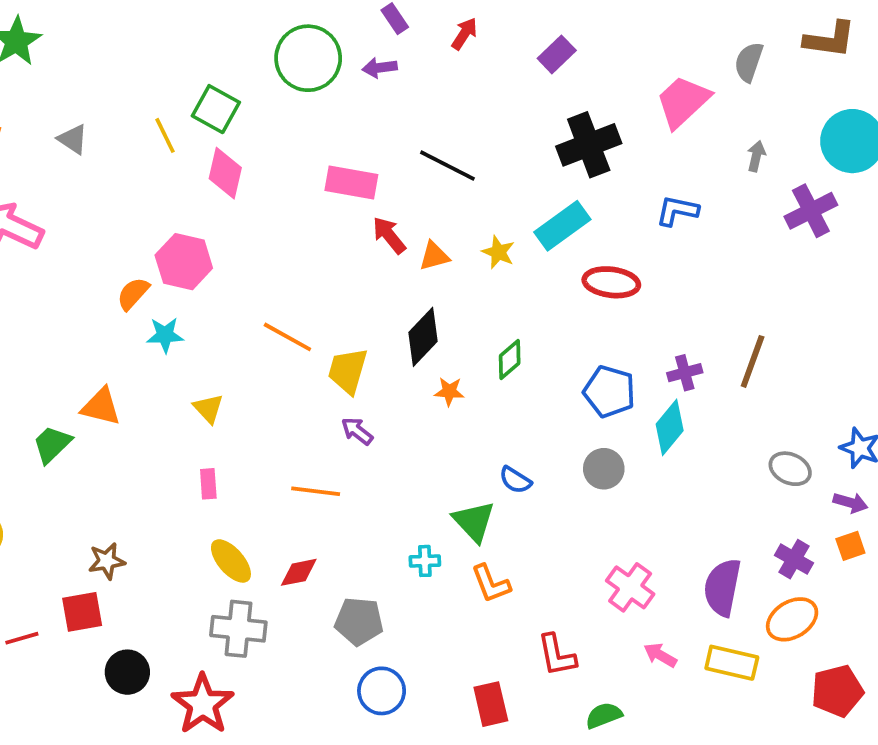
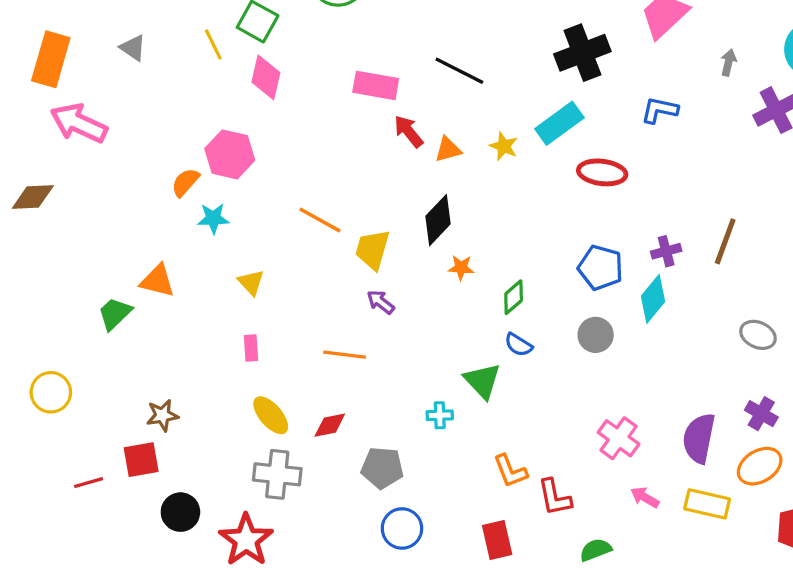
green diamond: (510, 360) -> (514, 297), moved
orange L-shape: (491, 584) -> (510, 471), moved

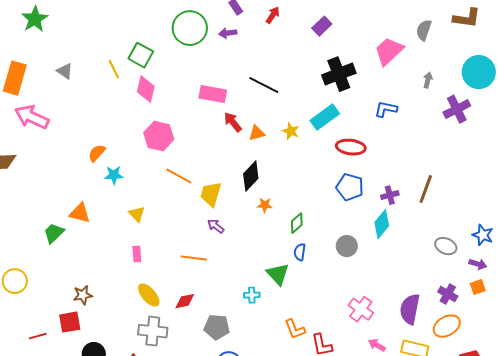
pink hexagon: (230, 154) -> (159, 136), moved
blue pentagon: (600, 268) -> (350, 187), moved
blue semicircle: (518, 345) -> (300, 252), turned 66

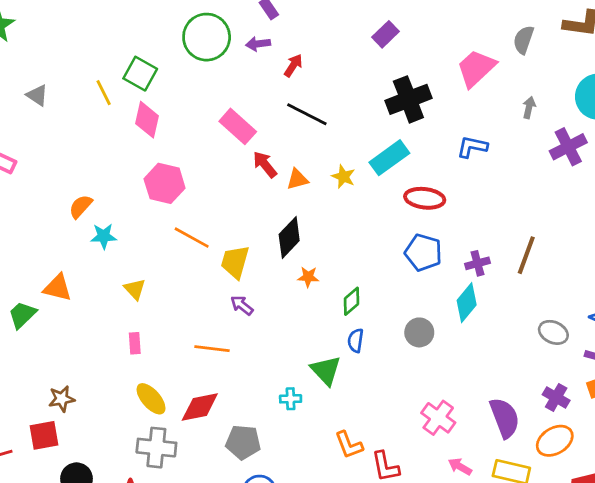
red arrow: (273, 15) -> (293, 66), moved
pink rectangle: (213, 94) -> (238, 126), turned 32
red diamond: (185, 301) -> (200, 407), size x1.4
purple semicircle: (410, 309) -> (505, 418), turned 148

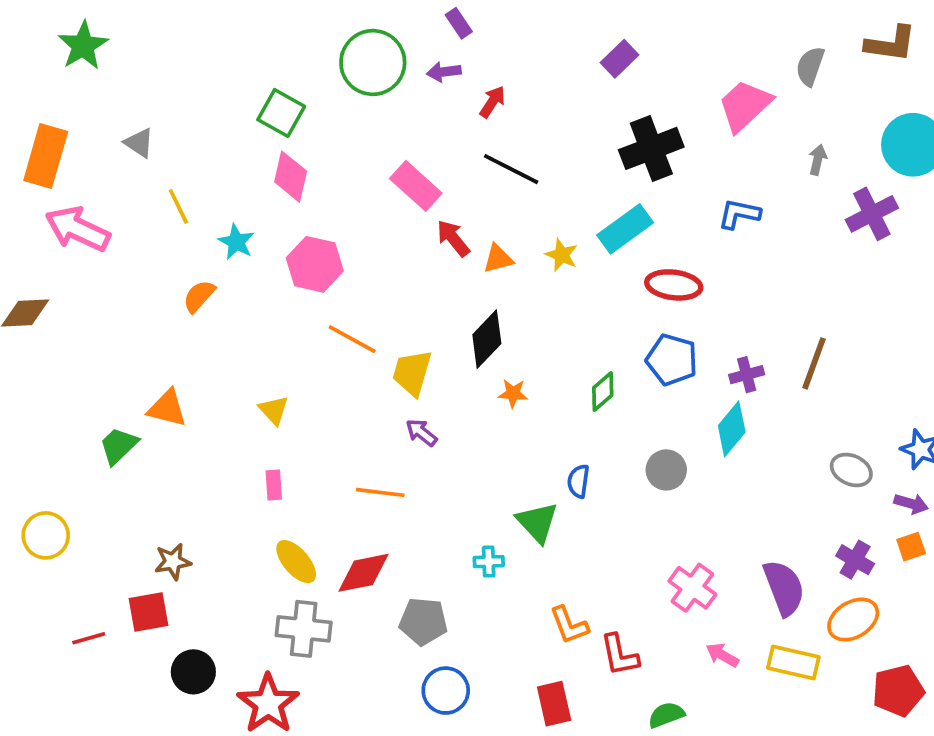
yellow line: (104, 93) -> (178, 206), moved
cyan star: (104, 236) -> (236, 242), moved, turned 30
green diamond: (352, 301) -> (603, 391), moved

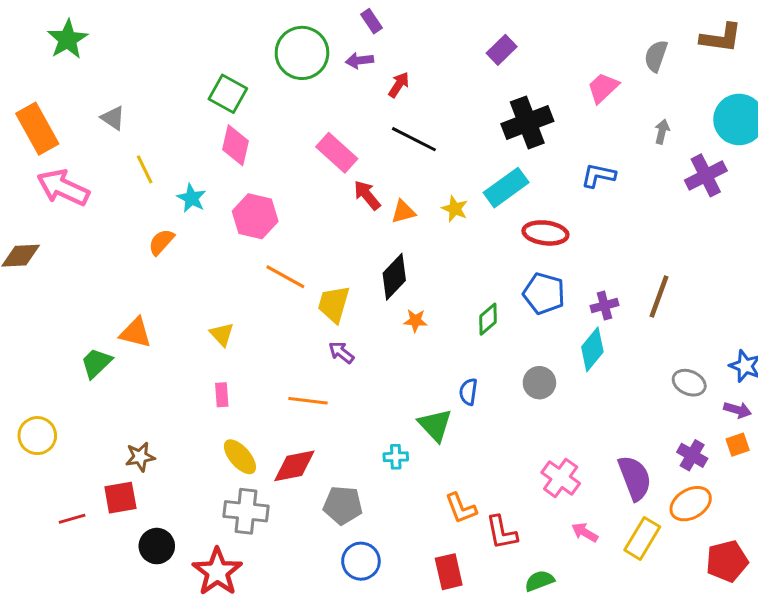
pink trapezoid: (745, 105) -> (603, 88), size x0.7
orange rectangle: (46, 156) -> (37, 129), turned -45
yellow rectangle: (793, 663) -> (642, 538), turned -72

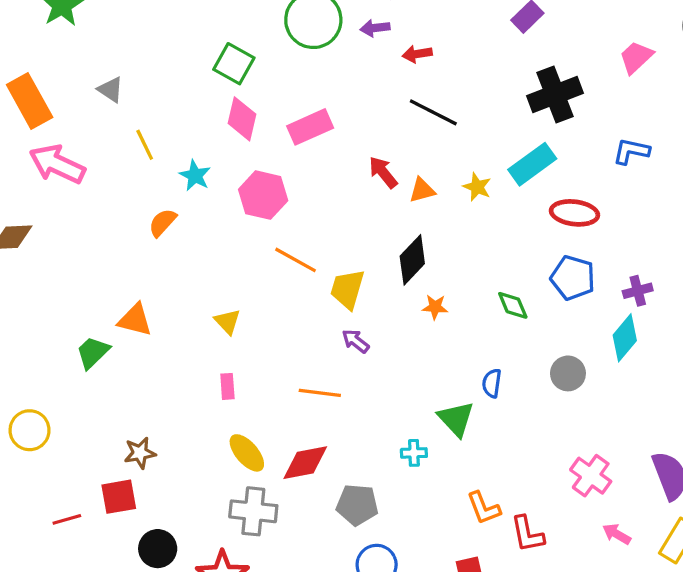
red arrow: (399, 85) -> (417, 54), turned -132
pink rectangle: (337, 153) -> (310, 127), moved, turned -66
green diamond: (488, 319) -> (513, 305), turned -72

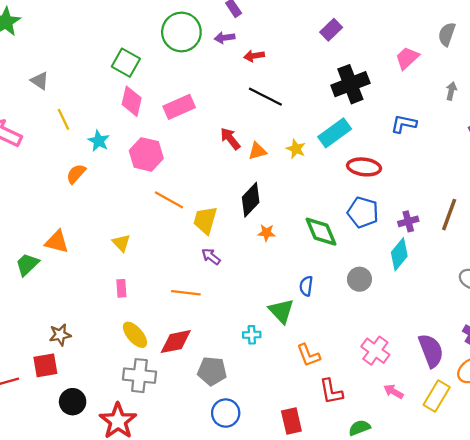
green diamond: (513, 305) -> (321, 232), size x1.5
orange L-shape: (484, 508) -> (308, 355), moved

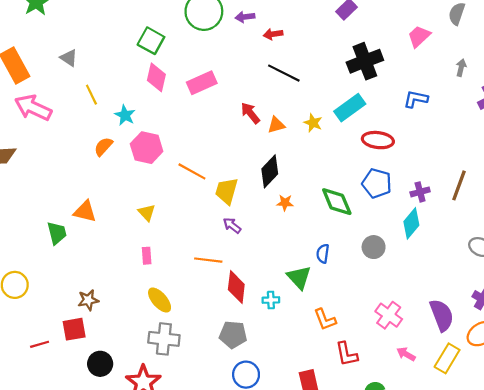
pink hexagon: (146, 154) -> (147, 148), moved
green trapezoid: (27, 264) -> (57, 233), turned 120
red diamond: (176, 342) -> (236, 287), moved, turned -72

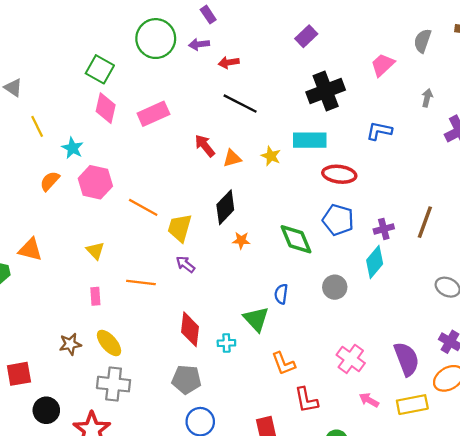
cyan rectangle: (350, 108) -> (310, 140), turned 36
orange line: (208, 260) -> (141, 283), moved
brown star: (88, 300) -> (70, 344), moved
yellow rectangle: (447, 358) -> (412, 405), turned 48

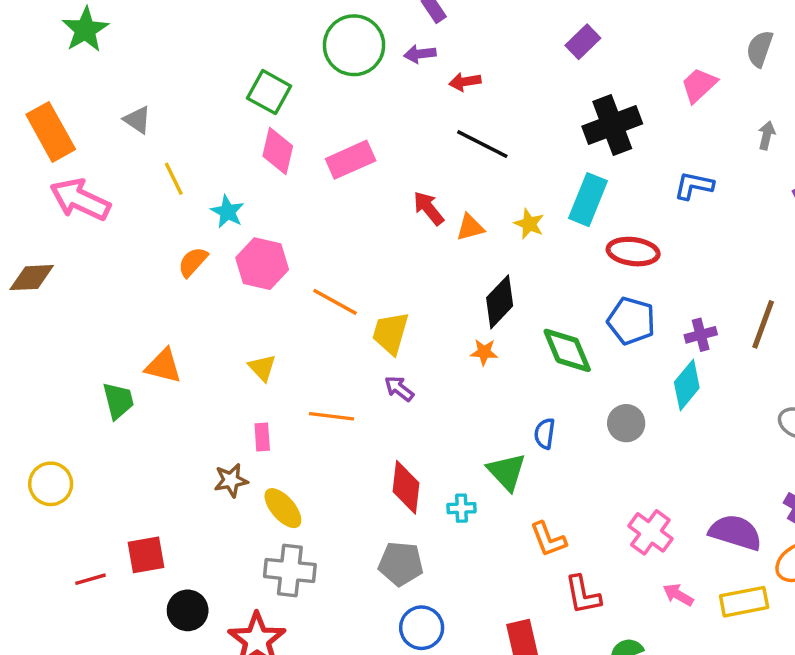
cyan rectangle: (310, 140) -> (588, 200), turned -68
black diamond: (225, 207) -> (500, 302), moved
brown star: (70, 344) -> (231, 480), moved
purple semicircle: (407, 359) -> (735, 532), turned -52

